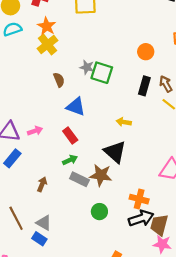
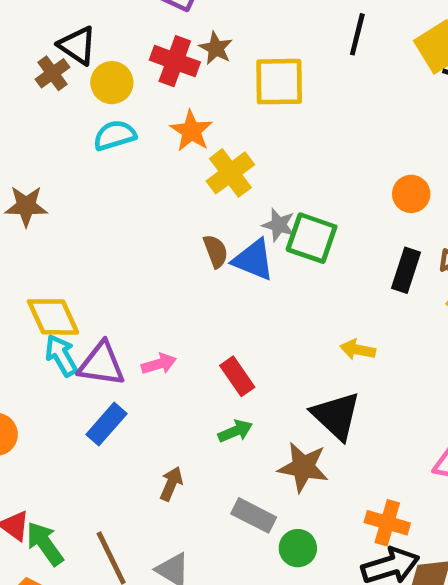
yellow cross: (47, 44) -> (230, 173), moved
blue triangle: (76, 107) -> (253, 260), moved
gray rectangle: (79, 179) -> (254, 515), moved

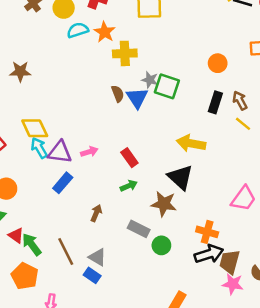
cyan semicircle: (115, 135) -> (78, 30), moved
yellow cross: (230, 173) -> (125, 53), turned 35
blue triangle: (253, 260) -> (137, 98), turned 35
yellow arrow: (358, 350) -> (191, 143), size x1.6

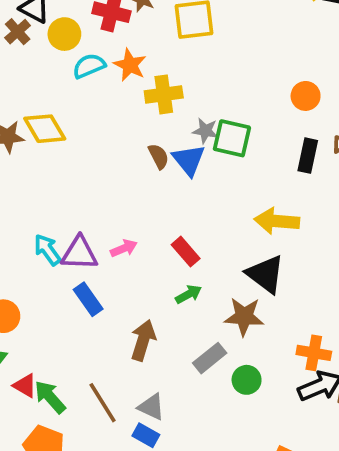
yellow diamond: (35, 128) -> (45, 129), moved
blue rectangle: (63, 183) -> (88, 299), turned -70
brown arrow: (96, 213) -> (143, 340), size x1.5
gray rectangle: (139, 229) -> (210, 358), turned -60

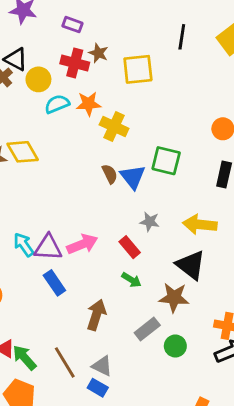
orange star: (130, 65) -> (88, 104), turned -30
yellow cross: (164, 94) -> (114, 127), turned 32
gray star: (205, 131) -> (150, 222), moved
pink arrow: (124, 248) -> (82, 244), size x1.5
green arrow: (188, 294) -> (131, 280), turned 60

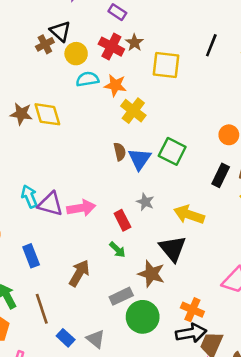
blue rectangle: (54, 283) -> (31, 256), moved
green circle: (175, 346) -> (143, 317), size x1.6
gray triangle: (102, 366) -> (96, 339), moved

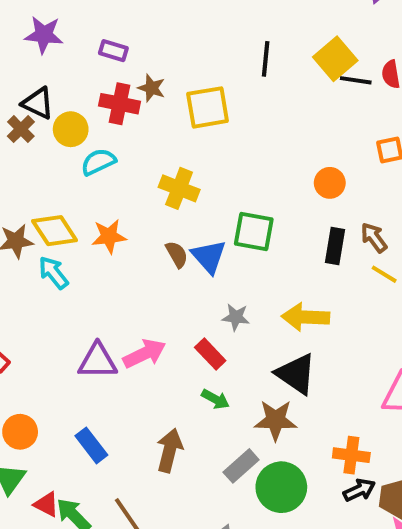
orange star: (115, 85) -> (109, 236), moved
cyan arrow: (29, 196) -> (53, 273), moved
black arrow: (191, 333) -> (359, 490), size x0.7

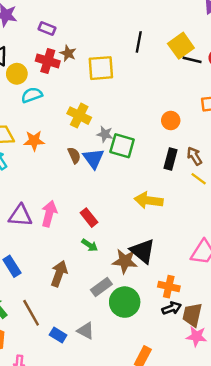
gray star: (236, 317) -> (105, 134), moved
pink arrow: (144, 354) -> (49, 214), turned -55
black triangle: (296, 374) -> (143, 251), moved

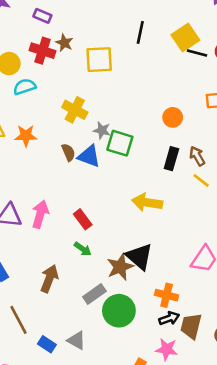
blue triangle: (93, 158) -> (89, 156), turned -35
brown star: (125, 261) -> (120, 267), turned -30
pink star: (196, 336) -> (167, 349), moved

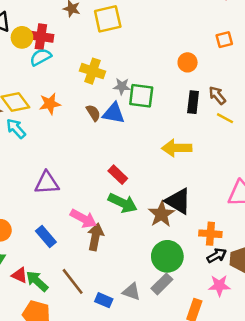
red cross: (42, 51) -> (41, 37), moved
pink arrow: (40, 214) -> (83, 219), moved, turned 112
green arrow: (83, 249) -> (123, 203), size x1.6
gray rectangle: (94, 294) -> (162, 284), moved

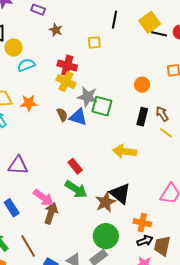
yellow square: (108, 19) -> (94, 42), moved, size x0.6
red cross: (41, 37) -> (67, 65), moved
gray star: (122, 86) -> (87, 97), size x1.5

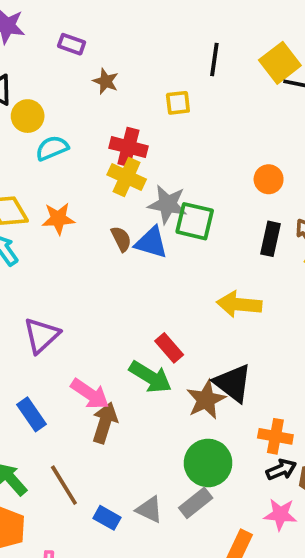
purple triangle: (18, 165) -> (41, 335), turned -45
red rectangle: (75, 166) -> (169, 348), moved

